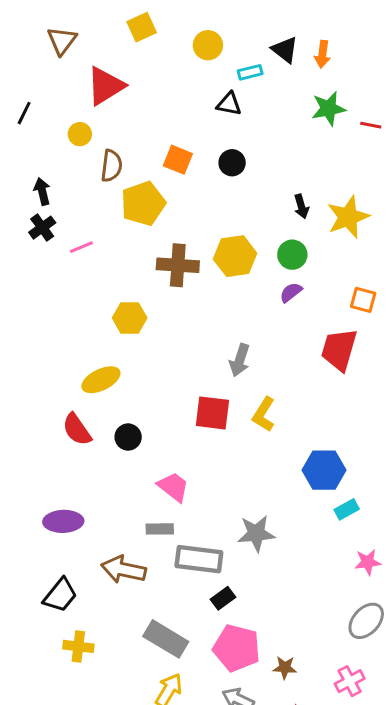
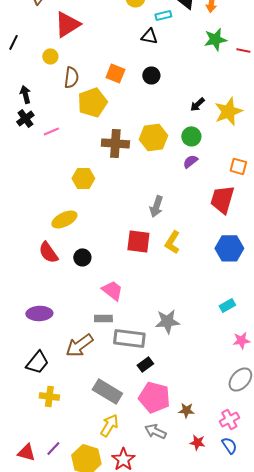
black arrow: (301, 206) -> (197, 104), turned 63
blue hexagon: (324, 470) -> (229, 248), moved
brown arrow: (124, 570) -> (79, 345), turned -48

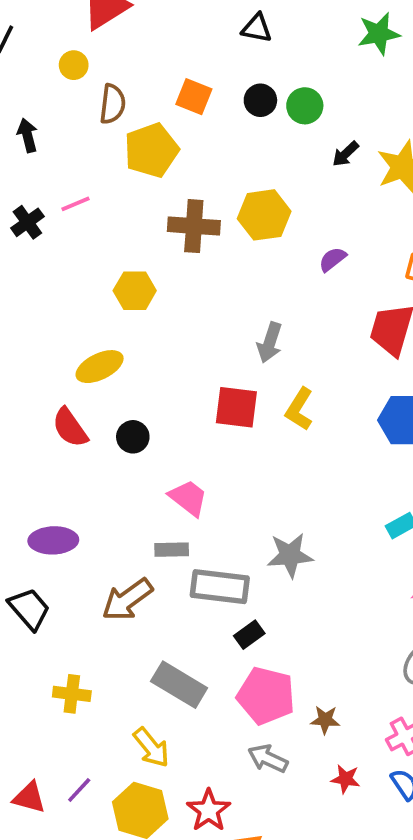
black cross: (25, 118) -> (27, 222), moved
green circle: (191, 136) -> (305, 106), moved
black trapezoid: (37, 362) -> (29, 609), moved, turned -80
yellow arrow: (109, 425) -> (151, 747), moved, turned 110

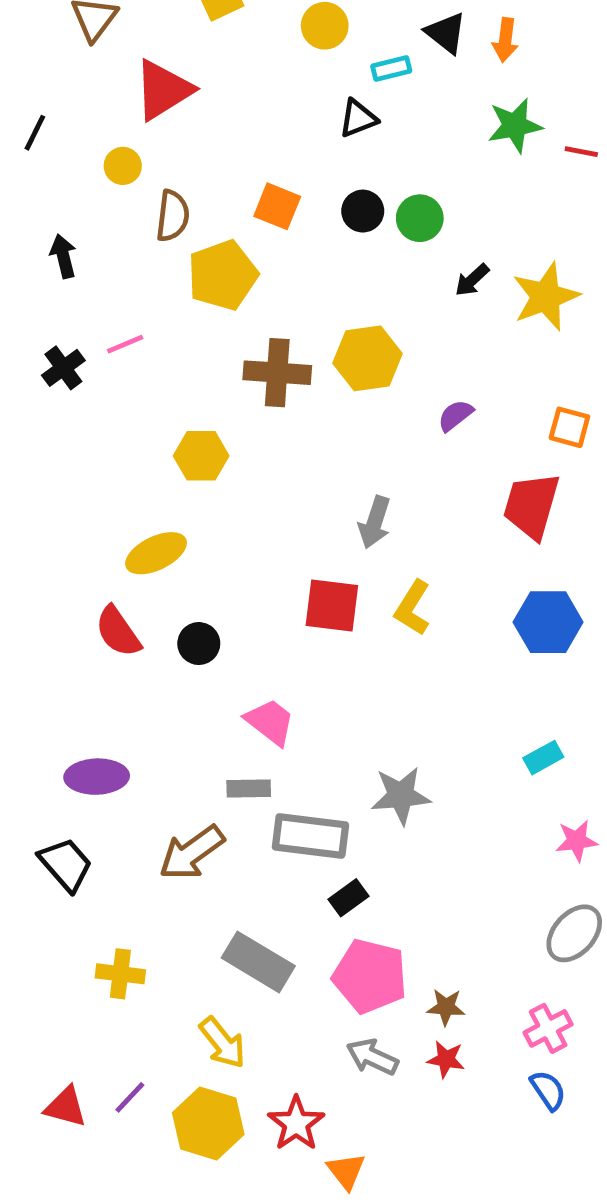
black triangle: (257, 28) -> (358, 118), turned -32
red star: (345, 779) -> (446, 1059), moved

